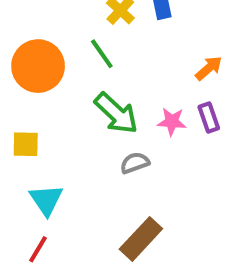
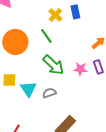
gray semicircle: (135, 163) -> (49, 93), moved
cyan triangle: (46, 200) -> (28, 89), moved

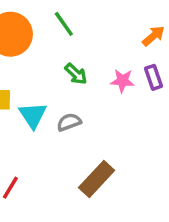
green arrow: (53, 65) -> (76, 74), size x0.6

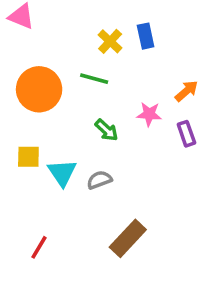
green line: (64, 24) -> (94, 79), turned -40
pink star: (122, 81) -> (149, 114), moved

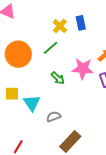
green line: (94, 79) -> (51, 48), turned -56
pink star: (149, 114) -> (83, 69), size x1.5
gray semicircle: (99, 180) -> (54, 117), moved

